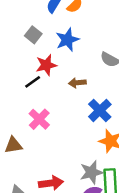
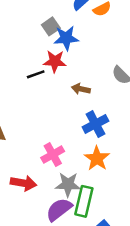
blue star: (67, 40) -> (66, 38), moved
pink cross: (39, 119) -> (53, 155), moved

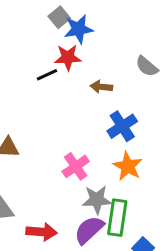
red arrow: (23, 183) -> (42, 232), moved

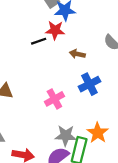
pink cross: (76, 166) -> (54, 99), moved
orange star: (128, 166) -> (98, 133), moved

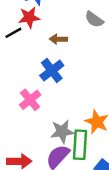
blue cross: (89, 84) -> (52, 71), moved
pink cross: (54, 99) -> (30, 100), moved

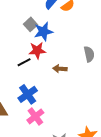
gray semicircle: (94, 19) -> (89, 54), turned -140
blue cross: (52, 71) -> (28, 94), moved

